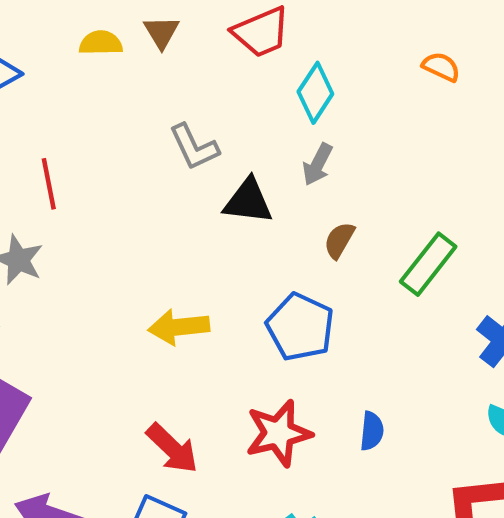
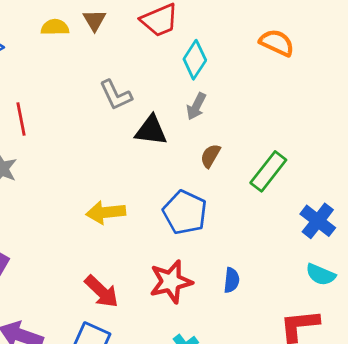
orange semicircle: (441, 67) -> (277, 43), size x1.4

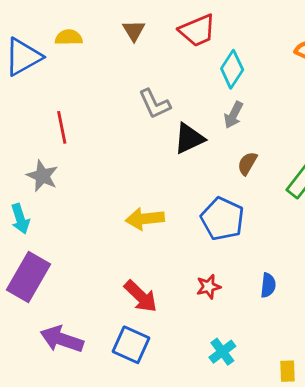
yellow semicircle: (55, 27) -> (69, 37), moved
black triangle: (151, 130) -> (189, 138), turned -32
red star: (171, 282) -> (209, 287), size x0.6

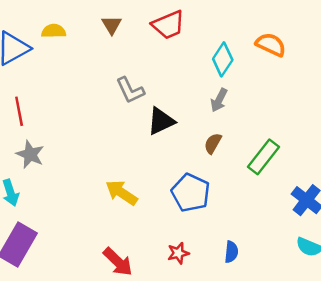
cyan diamond: (232, 69) -> (223, 59), moved
gray arrow: (233, 115) -> (219, 100), moved
red line: (62, 127) -> (19, 111), moved
yellow arrow: (145, 219) -> (122, 193), turned 40

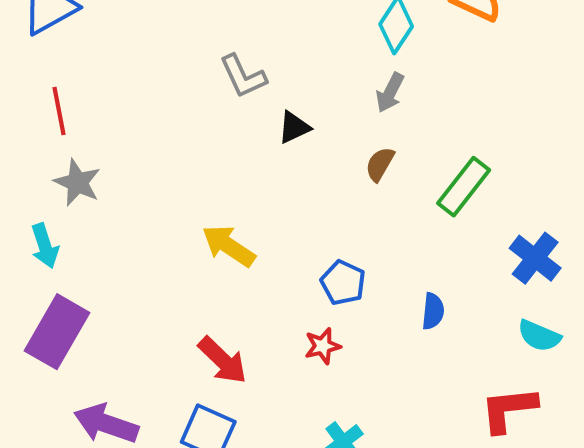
black triangle: (161, 121) -> (294, 127), size x0.7
blue pentagon: (191, 193) -> (343, 283), moved, size x0.7
blue semicircle: (231, 252) -> (433, 311), moved

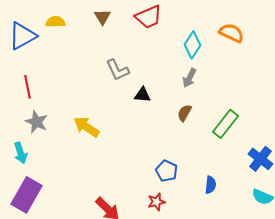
black triangle: (294, 127) -> (142, 95), turned 30
yellow arrow: (229, 246) -> (86, 127), moved

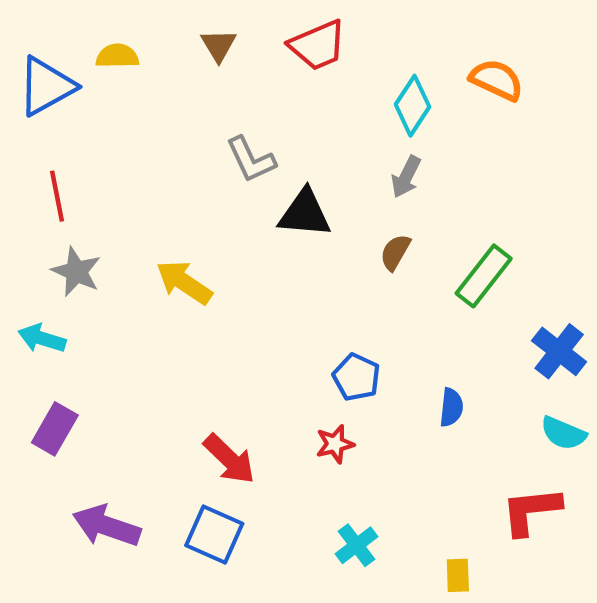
black triangle: (142, 95) -> (305, 213), size x1.5
cyan arrow: (20, 153) -> (42, 338), turned 125
purple rectangle: (26, 195) -> (55, 429), size x0.7

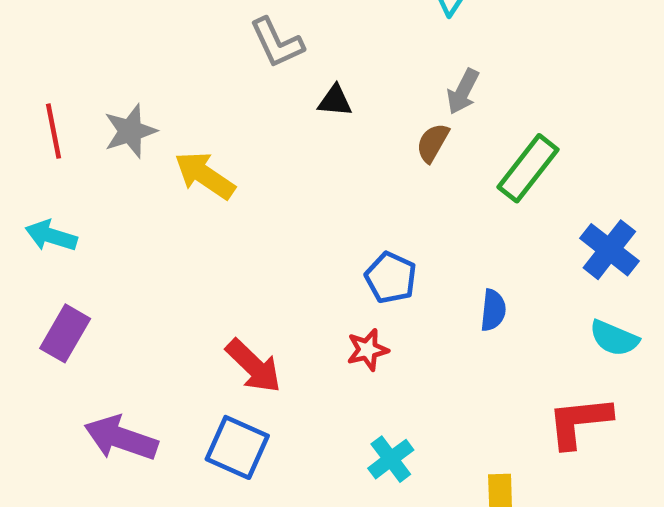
gray arrow: (406, 177) -> (463, 92), moved
red line: (57, 196) -> (53, 131), moved
black triangle: (305, 213) -> (335, 101), size x0.6
gray star: (76, 272) -> (130, 131), moved, turned 30

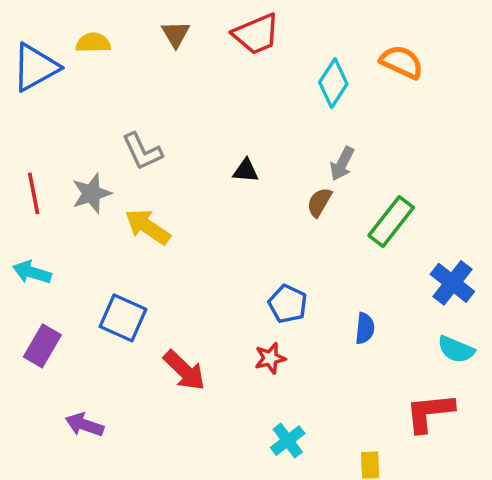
gray L-shape: (277, 43) -> (142, 151), moved
purple arrow: (121, 438) -> (84, 425), size x0.7
blue square: (237, 447) -> (123, 318), moved

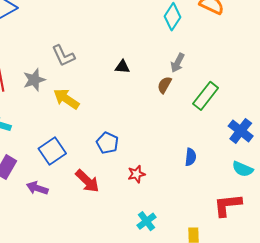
blue pentagon: (288, 304) -> (107, 143), moved
blue square: (123, 318) -> (52, 151), turned 32
purple arrow: (84, 425) -> (37, 188), moved

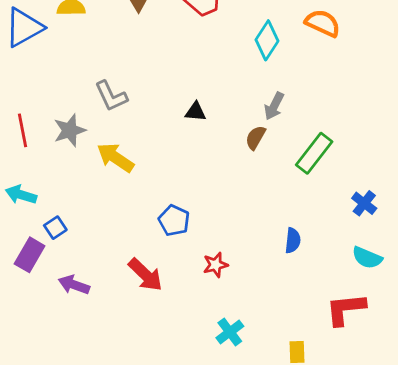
blue cross: (241, 131) -> (364, 203), size x0.7
blue square: (52, 151) -> (55, 228), moved, size x0.6

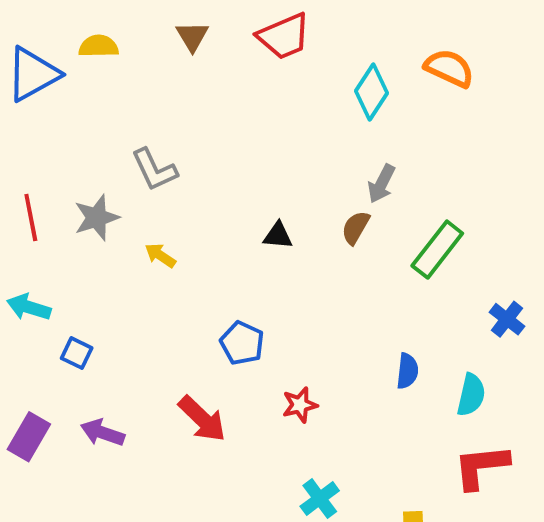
black triangle: (195, 112) -> (278, 236), moved
yellow arrow: (115, 158) -> (160, 255), size x0.6
blue square: (55, 228) -> (77, 353), turned -30
purple rectangle: (30, 255) -> (29, 437), moved
cyan semicircle: (367, 258) -> (471, 395), moved, turned -100

